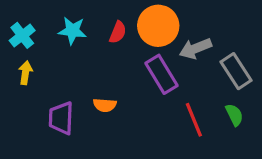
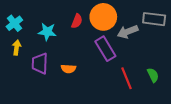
cyan star: (72, 31) -> (47, 32), moved
gray rectangle: (236, 71) -> (154, 19), moved, turned -50
purple trapezoid: (61, 118) -> (40, 63), moved

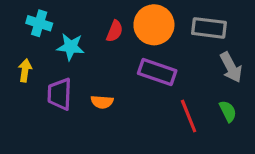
gray rectangle: (154, 19) -> (209, 28), moved
cyan cross: (14, 23) -> (39, 23), moved, turned -35
gray arrow: (128, 32) -> (231, 67), moved, turned -96
purple rectangle: (105, 49) -> (157, 72), turned -40

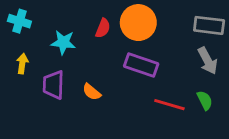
cyan cross: (39, 23) -> (19, 21), moved
gray rectangle: (209, 28) -> (209, 25), moved
orange semicircle: (102, 102) -> (92, 92), turned 36
red line: (189, 116) -> (169, 105), turned -52

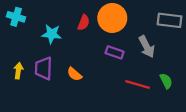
gray arrow: (208, 61) -> (147, 47), moved
yellow arrow: (22, 64) -> (18, 71), moved
purple rectangle: (141, 65) -> (115, 52), size x0.7

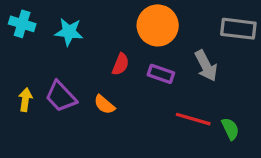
red semicircle: (84, 23) -> (121, 64), moved
cyan star: (52, 34) -> (69, 32), moved
purple trapezoid: (44, 68) -> (61, 96), turned -45
green semicircle: (166, 81) -> (230, 129), moved

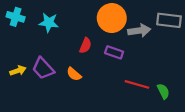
gray arrow: (206, 66) -> (139, 31), moved, turned -70
yellow arrow: (25, 100) -> (18, 71), turned 63

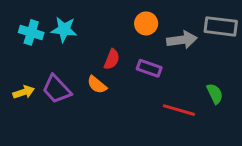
cyan cross: (16, 17) -> (31, 32), moved
orange circle: (112, 18) -> (146, 23), size x0.6
orange semicircle: (74, 74) -> (97, 85), moved
green semicircle: (163, 91) -> (215, 94), moved

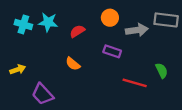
red semicircle: (112, 59) -> (77, 31), moved, turned -144
purple trapezoid: (57, 89) -> (42, 94), moved

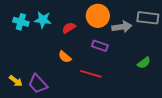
orange circle: (110, 18) -> (98, 16), size x1.5
yellow arrow: (18, 69) -> (16, 81), moved, turned 56
green semicircle: (162, 71) -> (144, 63), turned 80
red line: (135, 83) -> (91, 74), moved

